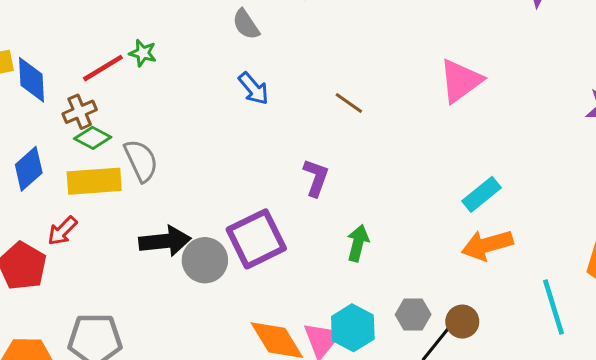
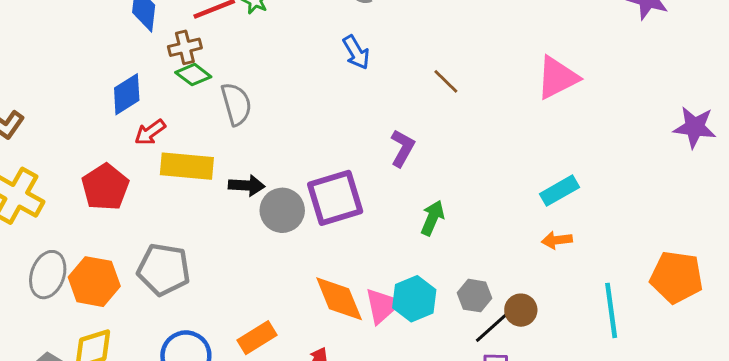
yellow rectangle: (94, 181) -> (187, 166), moved
red arrow: (62, 231) -> (150, 132), moved
black arrow: (165, 241) -> (247, 185), size x0.7
orange arrow: (487, 245) -> (557, 240), size x0.6

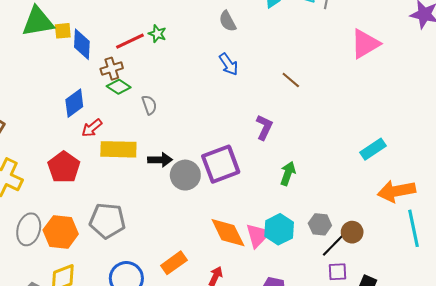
pink triangle: (557, 78) -> (365, 44), moved
gray semicircle: (236, 104) -> (149, 105), size x0.7
orange arrow: (557, 240) -> (396, 191), moved, size x1.8

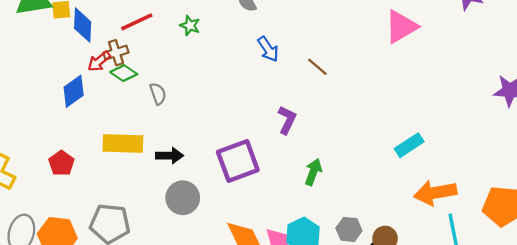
green star: (157, 34) -> (190, 26), moved
blue arrow: (229, 64) -> (268, 49), moved
red arrow: (92, 128) -> (99, 61), moved
red pentagon: (64, 167) -> (61, 163), size x0.7
gray circle: (185, 175) -> (183, 198), moved

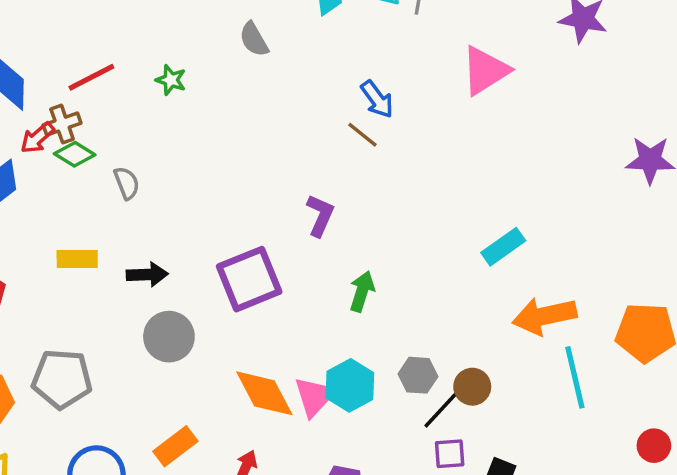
blue arrow: (268, 49) -> (377, 99), moved
yellow rectangle: (123, 144) -> (77, 259), size x0.7

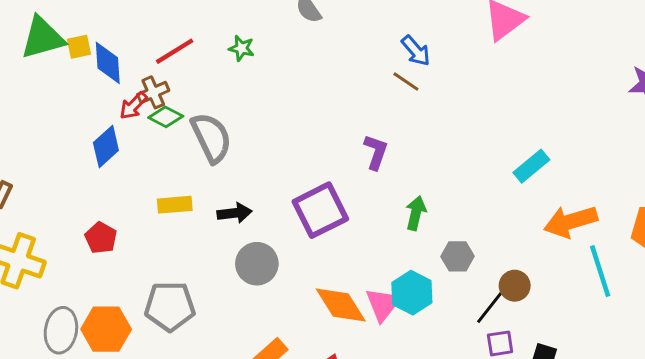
gray semicircle: (127, 183) -> (211, 138), size x1.8
gray hexagon: (418, 375) -> (458, 256), moved

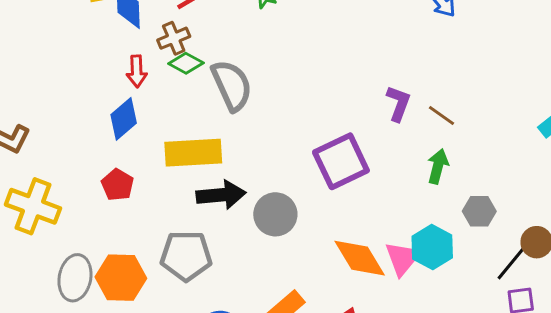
brown line: (406, 82) -> (442, 115), moved
red arrow: (133, 106) -> (137, 71), moved, turned -48
blue diamond: (106, 146) -> (124, 119), moved
yellow rectangle: (175, 205) -> (193, 153), size x1.6
black arrow: (235, 213) -> (221, 195), moved, size x1.4

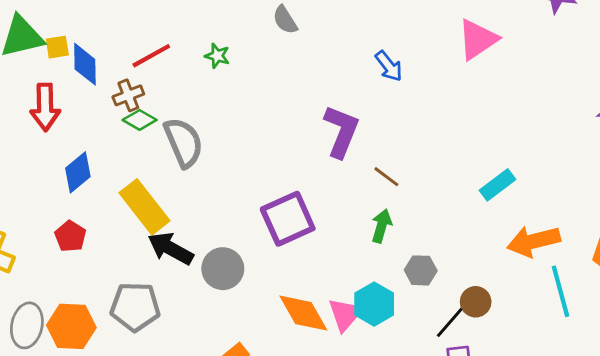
red arrow: (137, 71) -> (45, 107), moved, size x1.5
purple L-shape: (398, 103) -> (341, 131), moved, size x1.5
yellow rectangle: (193, 153) -> (145, 207), turned 54
black arrow: (221, 195) -> (171, 248), turned -147

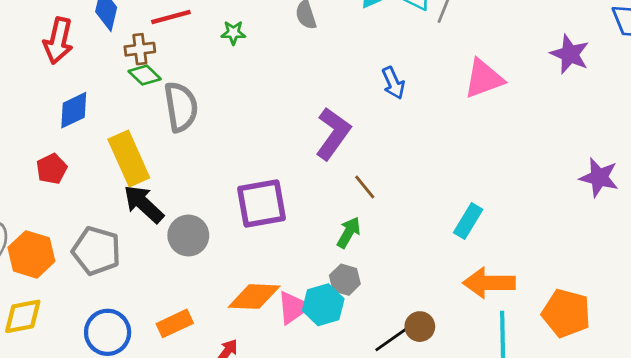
green star: (217, 56) -> (233, 33), turned -30
cyan rectangle: (498, 185) -> (468, 221), turned -36
gray hexagon: (421, 270) -> (345, 280), moved
orange diamond: (303, 313) -> (254, 297), turned -72

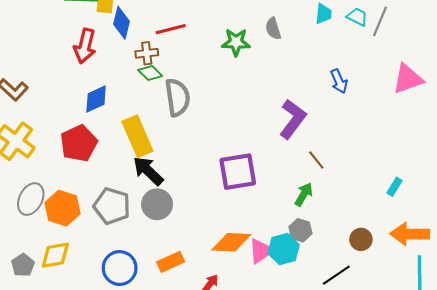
green star: (233, 33) -> (236, 42), moved, size x1.5
red pentagon: (52, 169) -> (79, 143), size x1.6
cyan rectangle: (468, 221) -> (395, 187), size x0.7
gray circle: (188, 235) -> (157, 204), moved
brown circle: (420, 327) -> (361, 239), moved

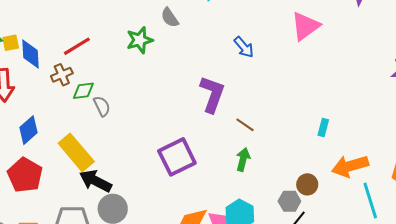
green diamond: (150, 73) -> (83, 91), moved, turned -35
gray semicircle: (177, 97) -> (102, 106), size x0.6
gray hexagon: (300, 230) -> (289, 201), moved

